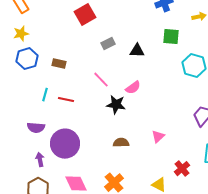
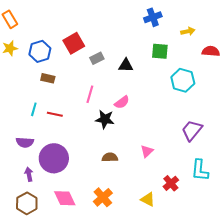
red square: (85, 15) -> (74, 43), moved
blue hexagon: (27, 59) -> (40, 51), moved
pink line: (101, 80) -> (90, 94), turned 60

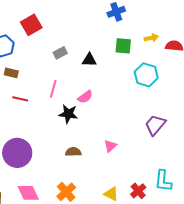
yellow arrow: (188, 31) -> (151, 38), moved
red square: (74, 43) -> (31, 25), moved
red line: (55, 114) -> (20, 99), moved
cyan L-shape: (200, 170) -> (163, 181), moved
red cross: (171, 183) -> (138, 191), moved

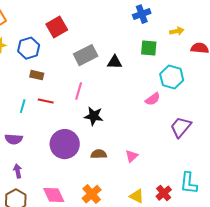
yellow arrow: (151, 38) -> (177, 31), moved
gray rectangle: (60, 53) -> (86, 55), size x1.6
pink semicircle: (85, 97) -> (153, 99), moved
pink triangle: (110, 146) -> (132, 156), moved
purple circle: (17, 153) -> (65, 144), moved

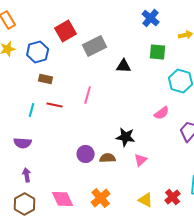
blue cross: (142, 14) -> (151, 18), turned -30
gray rectangle: (86, 55) -> (95, 46), moved
pink semicircle: (153, 99) -> (162, 113), moved
black star: (94, 116) -> (126, 137), moved
purple circle: (65, 144) -> (86, 154), moved, size x0.6

